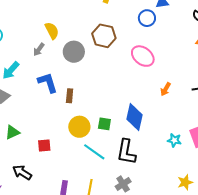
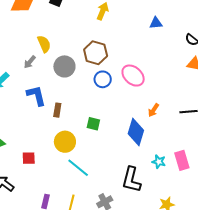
blue circle: (147, 18) -> (103, 79), moved
blue diamond: (134, 117) -> (136, 132), moved
green square: (104, 124) -> (93, 124), moved
black L-shape: (126, 152) -> (131, 180), moved

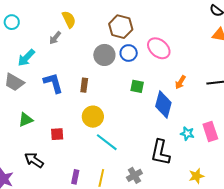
gray circle: (64, 66) -> (104, 55), moved
blue L-shape: (36, 96) -> (53, 83), moved
green square: (93, 124) -> (137, 86), moved

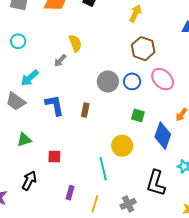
brown hexagon: (121, 27) -> (143, 49), moved
yellow circle: (93, 117) -> (122, 146), moved
cyan line: (107, 142) -> (103, 169), turned 35
black arrow: (34, 160) -> (29, 181), turned 78
purple rectangle: (75, 177) -> (70, 193), moved

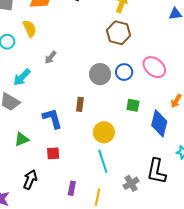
yellow semicircle: (75, 43) -> (30, 29), moved
brown hexagon: (143, 49) -> (119, 33), moved
blue L-shape: (55, 105) -> (52, 118), moved
yellow circle: (122, 146) -> (104, 132), moved
gray cross: (128, 204) -> (131, 183), moved

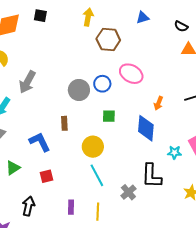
brown hexagon: (119, 33) -> (108, 39), moved
gray arrow: (51, 57) -> (27, 82), size x1.6
green square: (133, 105) -> (109, 116), moved

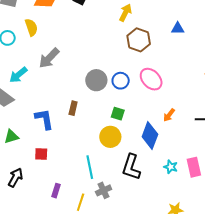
yellow circle: (93, 147) -> (110, 137), moved
black L-shape: (151, 176) -> (131, 167), moved
gray cross: (128, 192) -> (104, 190), moved

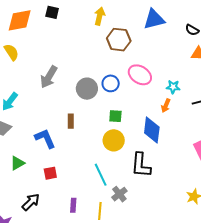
blue triangle: (178, 28) -> (154, 19), size x1.6
gray arrow: (49, 58) -> (49, 77), moved
cyan star: (171, 167) -> (173, 87), moved
black arrow: (15, 178) -> (31, 202), turned 30

